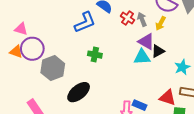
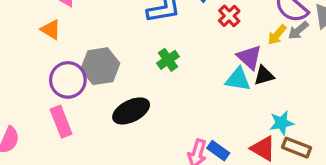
gray arrow: (142, 19) -> (298, 30), moved, turned -120
purple circle: (32, 49) -> (68, 80), moved
green cross: (95, 55) -> (168, 60), turned 32
cyan star: (182, 67) -> (282, 123), moved

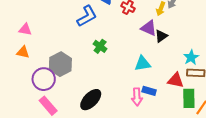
cyan triangle: (238, 79) -> (142, 64), moved
black ellipse: (131, 111) -> (91, 100), moved
cyan star: (282, 123) -> (191, 57), moved

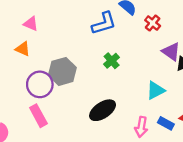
cyan triangle: (142, 64) -> (156, 90), turned -30
blue rectangle: (149, 91) -> (166, 123), moved
black ellipse: (91, 100) -> (103, 110), moved

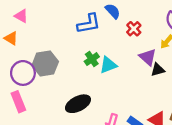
cyan triangle: (156, 90) -> (108, 65), moved

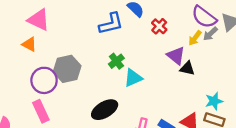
pink triangle: (21, 16) -> (39, 20), size x1.5
cyan triangle: (108, 65) -> (133, 78), moved
black triangle: (158, 70) -> (187, 68), turned 32

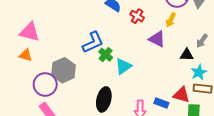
blue L-shape: (111, 24) -> (93, 42), moved
gray arrow: (210, 34) -> (202, 41), moved
black triangle: (187, 68) -> (187, 55), moved
black ellipse: (105, 110) -> (104, 99), turned -35

